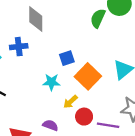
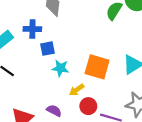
blue square: (67, 58) -> (48, 49), moved
orange square: (88, 76) -> (97, 67), turned -35

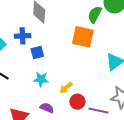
orange square: (97, 67) -> (83, 37), moved
cyan star: (60, 68) -> (41, 79), moved

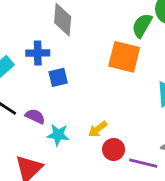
cyan star: (41, 79) -> (58, 135), moved
purple semicircle: (47, 108) -> (35, 116), moved

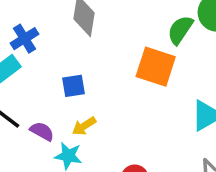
blue cross: (38, 53) -> (25, 39), moved, turned -35
yellow arrow: (98, 129) -> (84, 126), moved

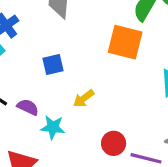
yellow arrow: (84, 126) -> (84, 98), moved

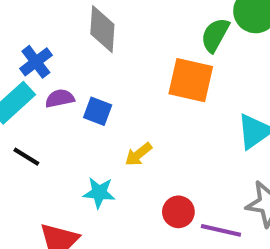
blue square: (53, 65) -> (98, 111), turned 35
purple semicircle: (28, 107) -> (60, 98), moved, turned -35

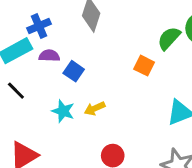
orange square: (191, 80) -> (144, 66), size x0.6
cyan star: (99, 193) -> (63, 111), moved

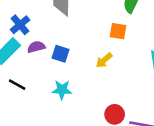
yellow arrow: (95, 108) -> (104, 60), moved

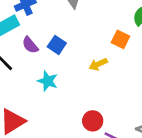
purple semicircle: (36, 47) -> (30, 45), moved, turned -132

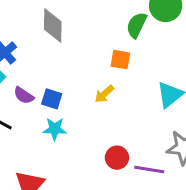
blue square: (57, 45) -> (52, 99), moved

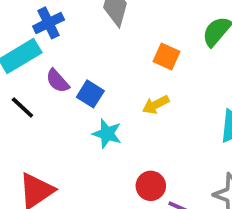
orange square: (120, 60) -> (167, 56), moved
cyan star: (55, 129) -> (107, 134), moved

